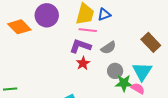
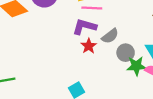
gray semicircle: (108, 48) -> (110, 36), moved

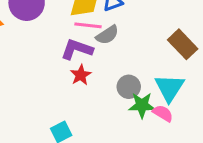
gray semicircle: (110, 36) -> (107, 35), moved

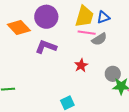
purple L-shape: (77, 49) -> (46, 47), moved

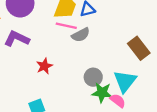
red star: (81, 65) -> (44, 66), moved

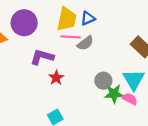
purple L-shape: (17, 39) -> (42, 57), moved

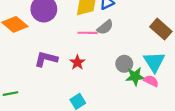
pink line: (71, 37) -> (88, 33), moved
purple L-shape: (42, 57) -> (46, 59), moved

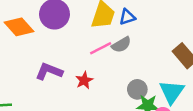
pink line: (88, 33) -> (101, 48), turned -36

